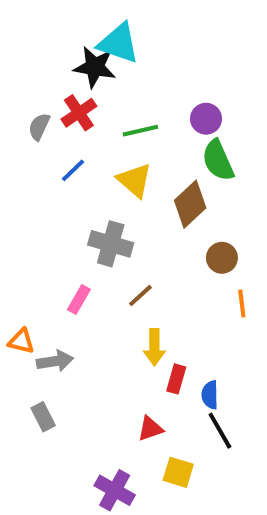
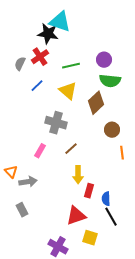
green semicircle: (218, 160) -> (110, 81), turned -60
orange triangle: (21, 341) -> (11, 172), turned 32
red triangle: (150, 429) -> (76, 216), size x1.5

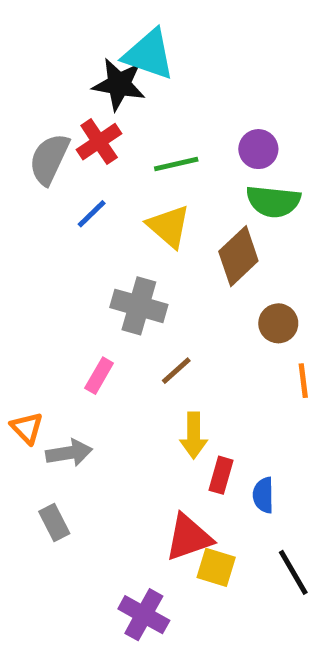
gray semicircle: (20, 64) -> (49, 159), size x1.5
black line: (111, 217) -> (293, 572), moved
yellow square: (90, 238) -> (216, 567), moved

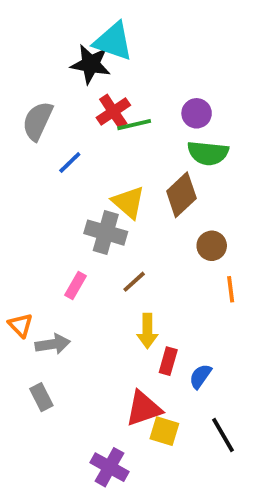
red cross: (99, 142) -> (113, 111), moved
yellow triangle: (169, 226) -> (128, 202), moved
blue semicircle: (263, 495) -> (200, 376), turned 36

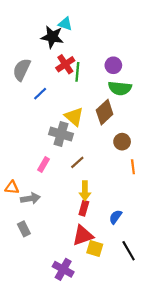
cyan triangle: (113, 41) -> (65, 24), size x0.6
green line: (134, 125) -> (77, 72), turned -72
orange triangle: (21, 325) -> (12, 187), turned -40
red rectangle: (168, 361) -> (84, 208), moved

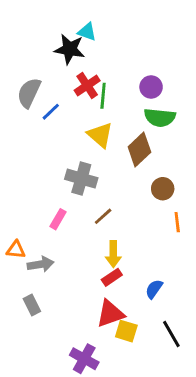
blue line: (40, 94) -> (51, 112), moved
yellow triangle: (74, 117) -> (100, 135), moved
red rectangle: (84, 208) -> (112, 277), turned 40

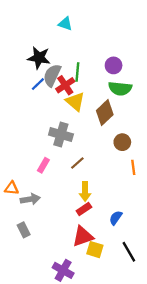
black star: (70, 49) -> (39, 58), moved
red cross: (87, 86) -> (65, 85), moved
gray semicircle: (29, 93) -> (52, 75), moved

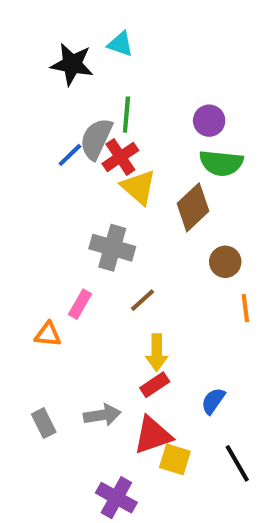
black star: (39, 58) -> (72, 64), moved
green line: (77, 72) -> (126, 115), moved
orange triangle: (12, 188) -> (48, 334), moved
gray arrow: (30, 199) -> (102, 415), moved

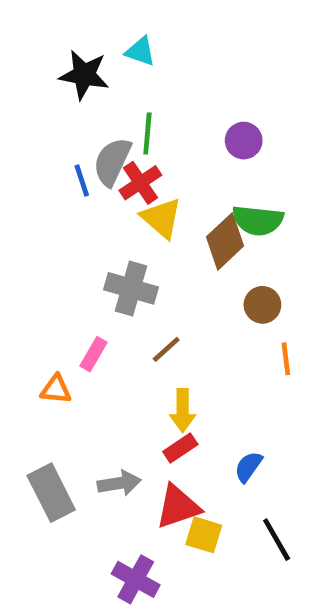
blue line: (70, 155) -> (82, 180), turned -64
green semicircle: (221, 163) -> (258, 220), moved
gray rectangle: (44, 423) -> (51, 493), size x1.6

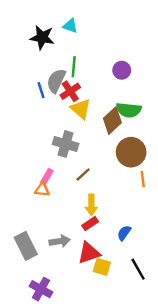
brown circle: (262, 305) -> (131, 152), size x1.6
orange triangle: (56, 389) -> (42, 190), moved
purple cross: (136, 579) -> (41, 289), moved

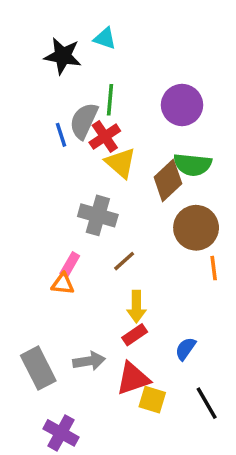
purple circle: (122, 70) -> (182, 105), size x1.5

